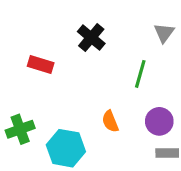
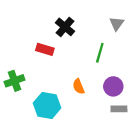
red rectangle: (41, 64) -> (45, 49), moved
green cross: (20, 129) -> (15, 81), moved

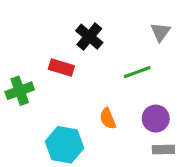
green line: (100, 53) -> (137, 72), turned 54
green cross: (15, 81) -> (20, 91), moved

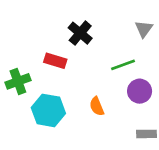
purple circle: (156, 119) -> (140, 91), moved
cyan hexagon: (64, 145) -> (48, 110), moved

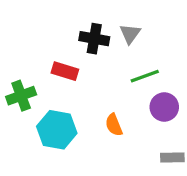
gray triangle: (144, 29) -> (130, 34), moved
black cross: (80, 33) -> (94, 39), turned -30

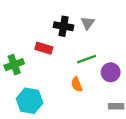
green line: (145, 76) -> (87, 59), moved
cyan hexagon: (57, 130) -> (30, 101), moved

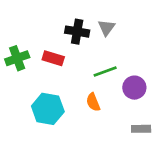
green cross: (14, 65) -> (17, 58), moved
cyan hexagon: (30, 101) -> (48, 109), moved

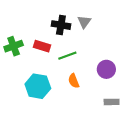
green line: (105, 72) -> (67, 56), moved

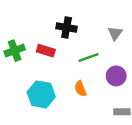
gray triangle: (84, 22) -> (115, 33), moved
green line: (67, 56) -> (88, 57), moved

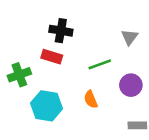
black cross: (67, 27) -> (61, 31), moved
green cross: (15, 51) -> (19, 75), moved

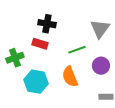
gray triangle: (130, 37) -> (100, 29), size x1.5
orange semicircle: (91, 99) -> (70, 77), size x1.5

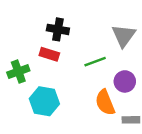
orange semicircle: (70, 77) -> (105, 102), moved

